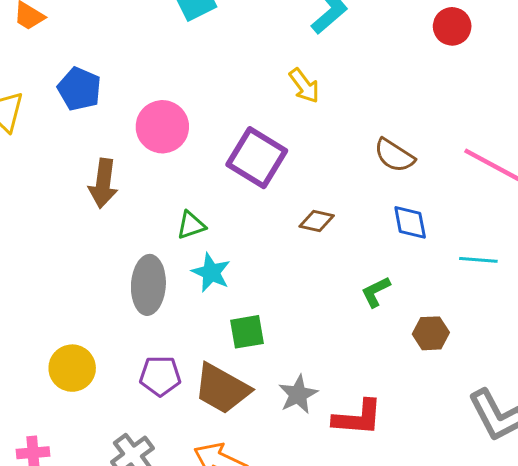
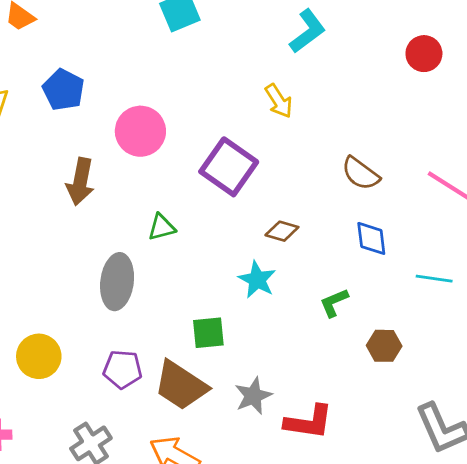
cyan star: (211, 272) -> (257, 280), moved

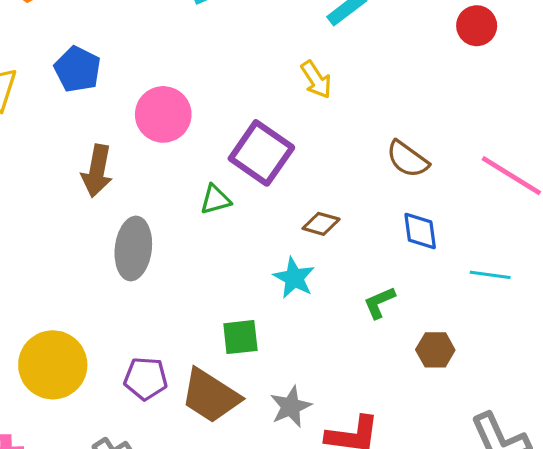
green triangle: (162, 227) -> (215, 200), moved
gray ellipse: (117, 282) -> (133, 248), moved
yellow circle: (39, 356) -> (53, 365), size x1.4

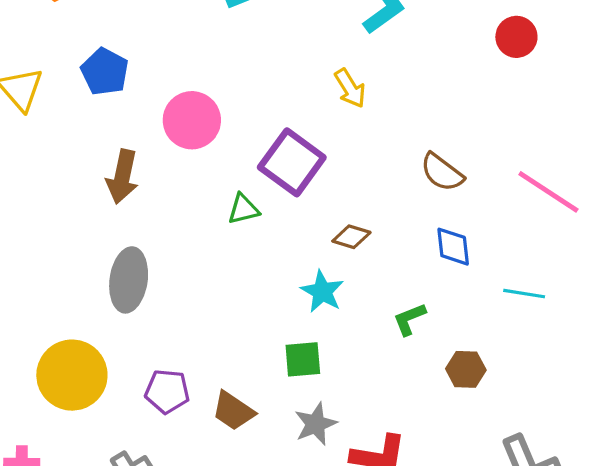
gray ellipse: (133, 248) -> (129, 280), moved
green square: (240, 337) -> (303, 359), moved
brown trapezoid: (210, 396) -> (233, 411), size x0.7

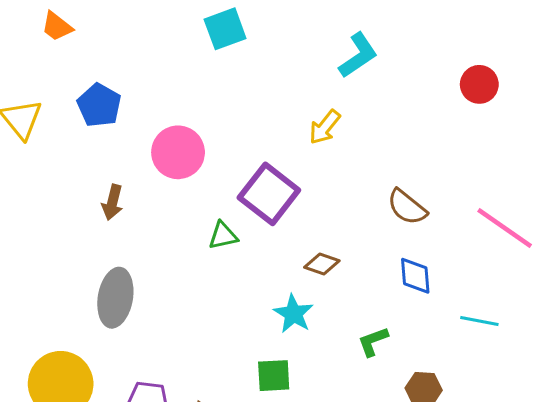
yellow arrow: (350, 88) -> (325, 127), turned 69
brown arrow: (122, 177) -> (112, 202), size x0.7

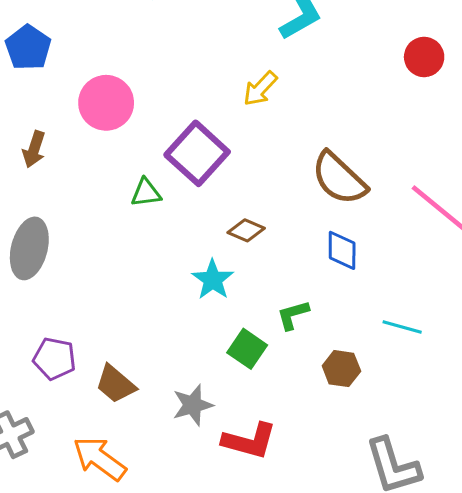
brown semicircle: (407, 207) -> (339, 178), size x1.4
cyan line: (479, 321) -> (402, 327), moved
green square: (274, 376) -> (247, 349), moved, turned 33

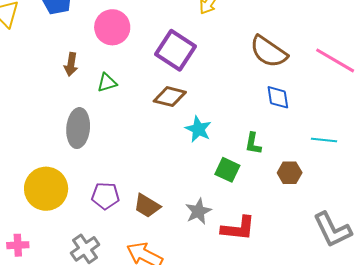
green triangle: (146, 193) -> (107, 83), moved
brown diamond: (246, 230) -> (170, 97), moved, size x1.4
green L-shape: (293, 315) -> (253, 144), turned -55

